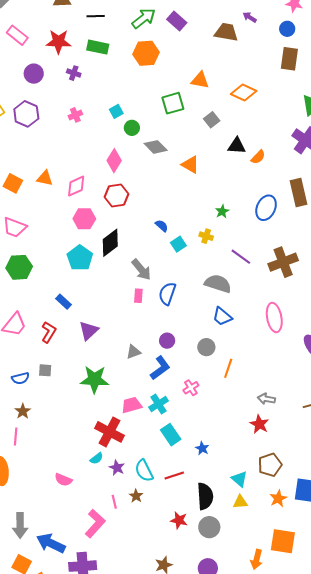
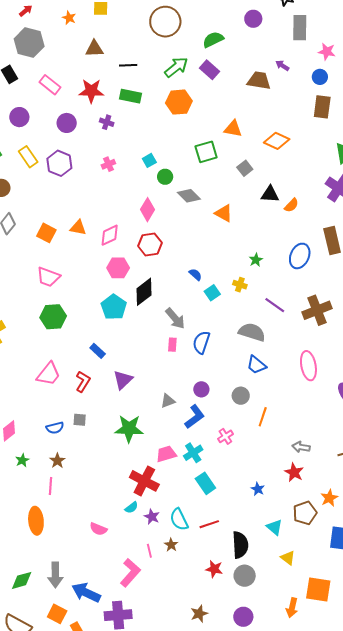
blue star: (202, 448) -> (258, 489), moved
orange star: (278, 498) -> (329, 498), moved
yellow triangle: (240, 502) -> (288, 558), moved, turned 42

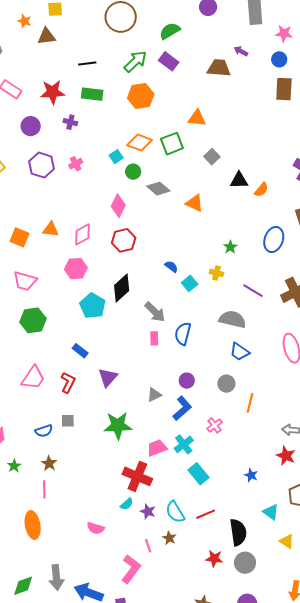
brown triangle: (94, 49) -> (46, 36), moved
orange diamond: (277, 141) -> (140, 143), moved
purple hexagon: (59, 163) -> (42, 165), moved
pink hexagon: (118, 268) -> (76, 269), moved

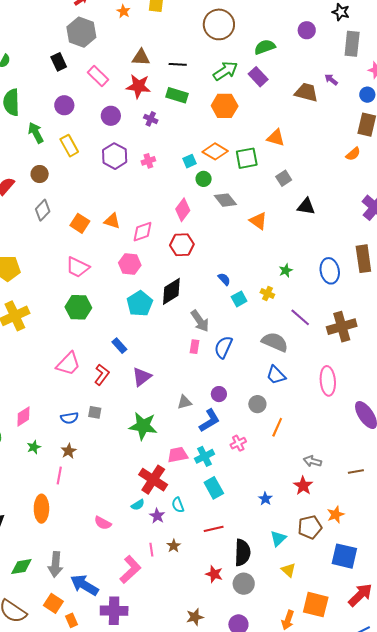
brown triangle: (46, 36) -> (141, 57), moved
orange semicircle: (261, 190) -> (353, 154), moved
blue ellipse: (274, 240) -> (330, 271), turned -40
cyan semicircle: (175, 512) -> (178, 505), moved, size x0.7
cyan triangle: (271, 512) -> (278, 538), turned 30

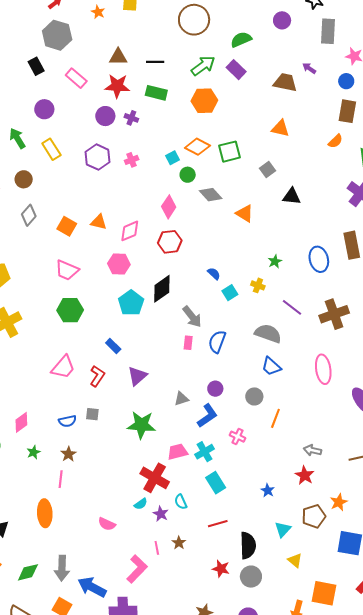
purple circle: (111, 116) -> (105, 116), moved
orange triangle: (276, 138) -> (280, 128), moved
pink cross: (238, 443) -> (237, 437), turned -35

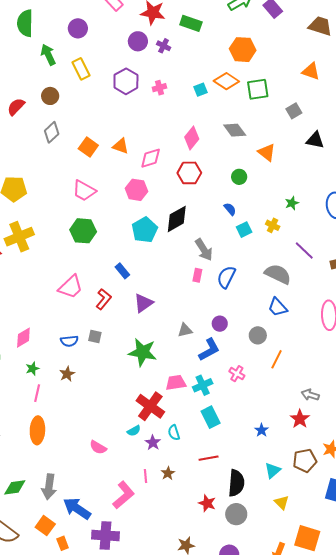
orange hexagon: (204, 101) -> (243, 50), moved
green circle: (188, 175) -> (239, 177), moved
pink line: (61, 479) -> (37, 393), moved

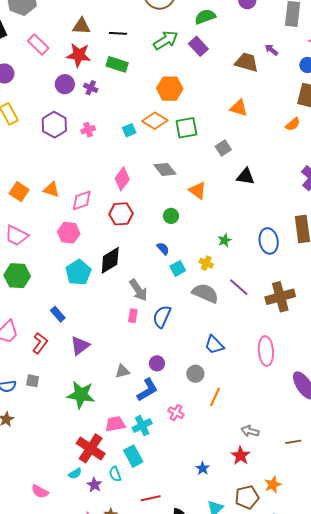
gray semicircle: (278, 274) -> (205, 293), moved
cyan rectangle: (211, 417) -> (133, 456), moved

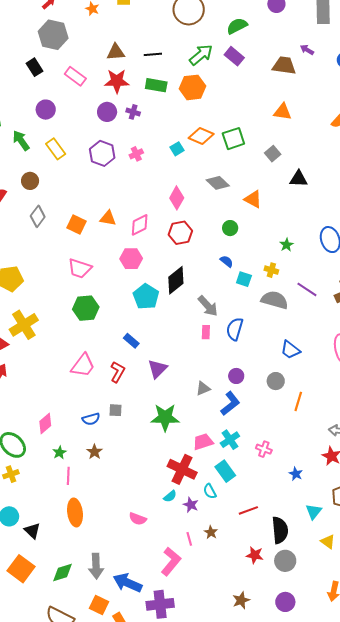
orange hexagon: (170, 89) -> (192, 87), moved
cyan square: (178, 268) -> (244, 279), turned -35
pink cross: (176, 413) -> (264, 449), moved

